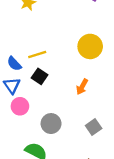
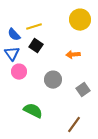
orange arrow: (82, 87) -> (73, 55), turned 56
gray circle: (51, 124) -> (53, 80), moved

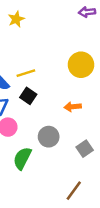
green semicircle: (33, 111) -> (22, 158), moved, turned -90

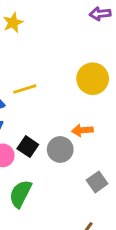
black square: (28, 96) -> (28, 147), moved
gray circle: (49, 137) -> (60, 149), moved

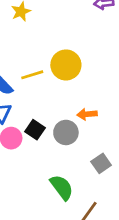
yellow circle: (93, 79) -> (66, 65), moved
green semicircle: (20, 194) -> (62, 187), moved, turned 116

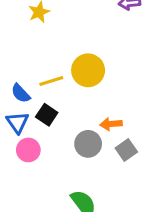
black square: (35, 130) -> (47, 115), moved
gray square: (101, 163) -> (126, 150), moved

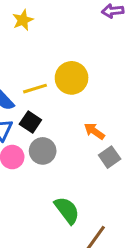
orange arrow: (111, 124) -> (94, 131), turned 40
gray circle: (88, 144) -> (43, 151), moved

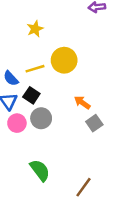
yellow star: (23, 20) -> (35, 29), moved
green semicircle: (67, 210) -> (40, 170), moved

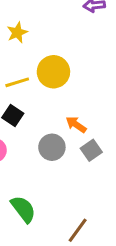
gray circle: (41, 118) -> (52, 147), moved

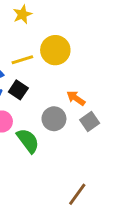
green semicircle: (23, 209) -> (28, 141), moved

